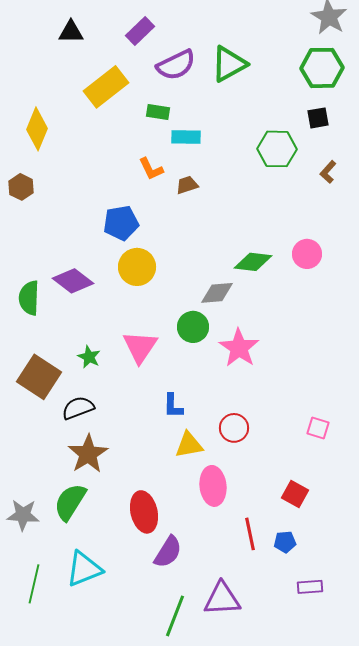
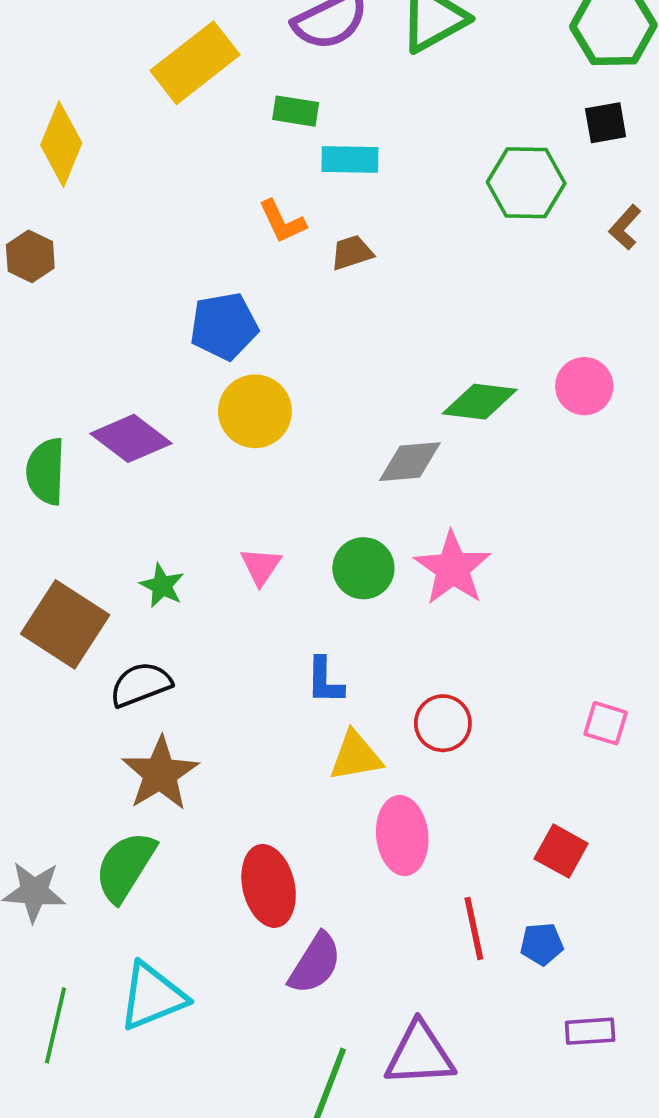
green circle: (193, 327) -> (363, 568), moved
pink triangle: (140, 347) -> (261, 566), size x0.6

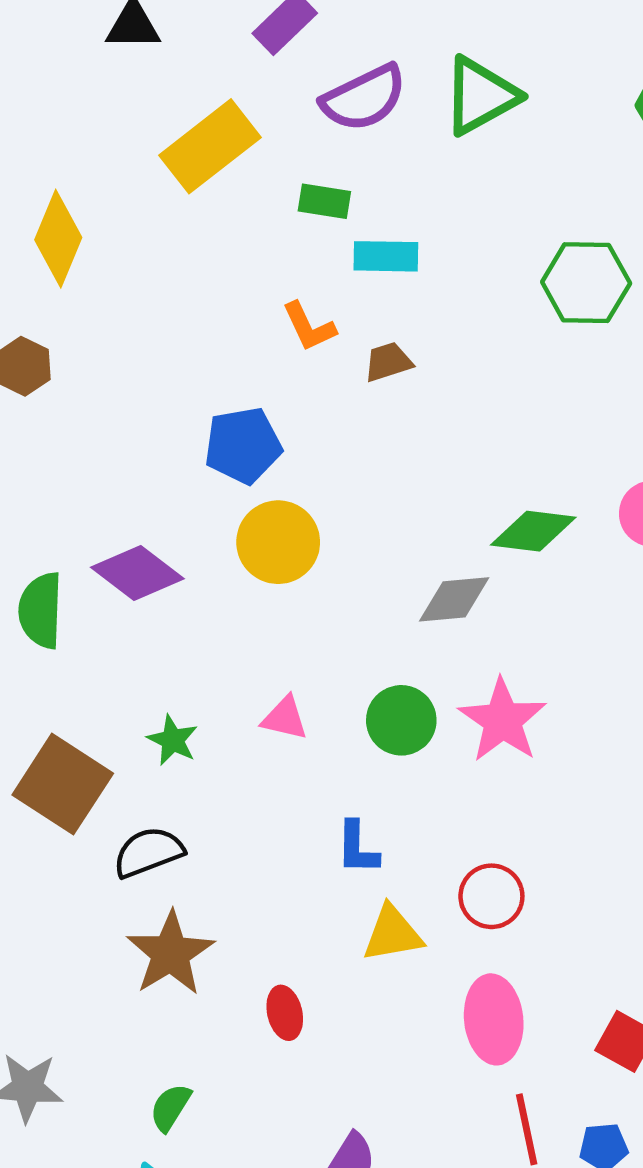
pink triangle: (261, 566) -> (285, 718), turned -51
pink ellipse: (402, 836) -> (494, 1019), moved
green semicircle: (125, 867) -> (170, 1107), moved, size x0.6
red ellipse: (269, 886) -> (285, 1013), moved, size x0.6

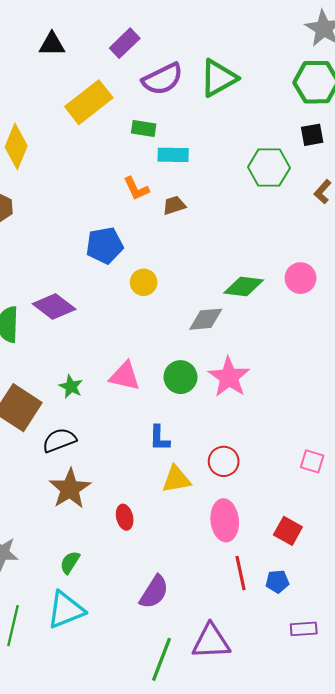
yellow circle: (278, 542) -> (144, 282), moved, size x0.7
pink triangle: (285, 718) -> (125, 376), size x1.4

